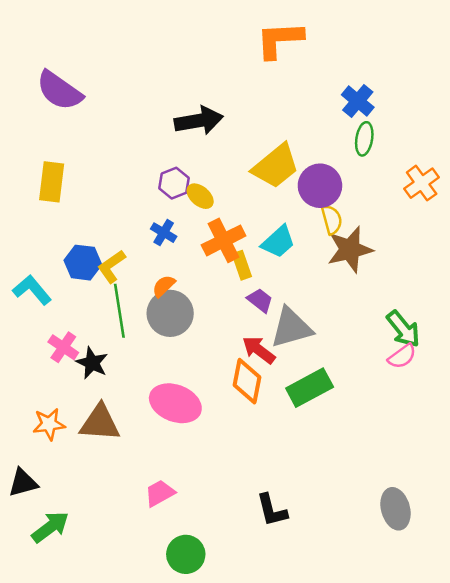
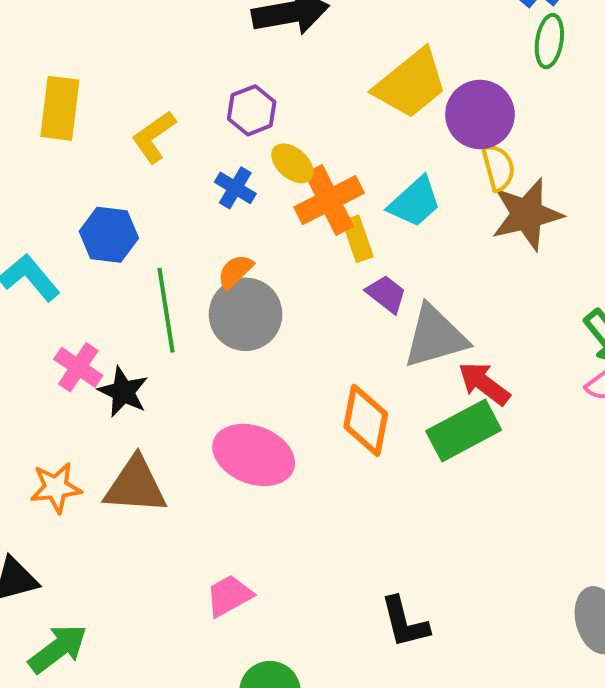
yellow ellipse: (200, 196) -> (292, 163), moved
yellow L-shape: (112, 266) -> (154, 137), moved
red arrow: (259, 350) -> (484, 384), moved

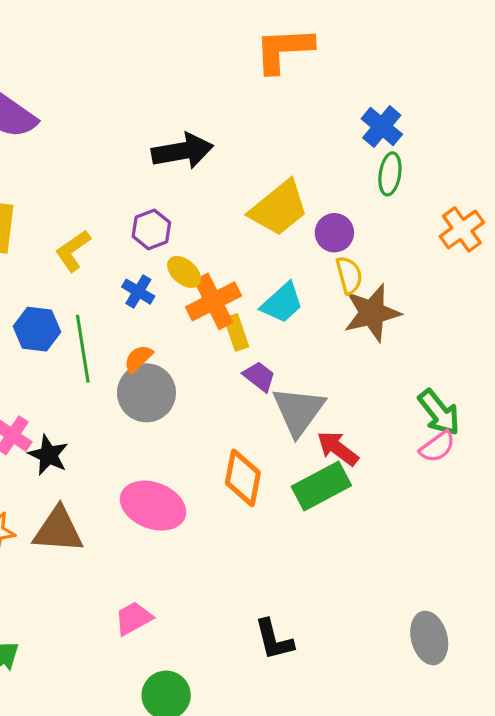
purple circle: (480, 114) -> (334, 233), size x0.7
green line: (166, 310) -> (83, 349), moved
gray triangle: (435, 337) -> (298, 411), turned -38

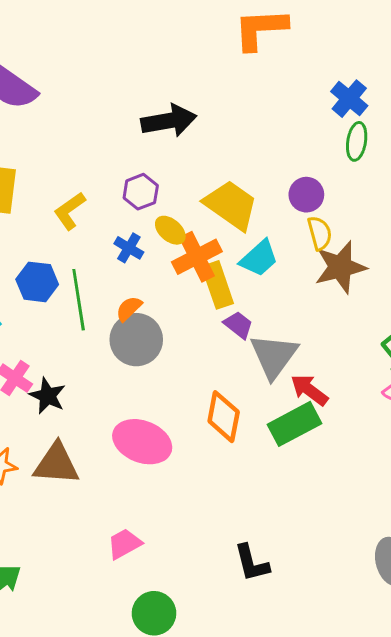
yellow trapezoid: (279, 208) -> (231, 205), moved, turned -106
yellow rectangle: (236, 332) -> (218, 285), size x1.4

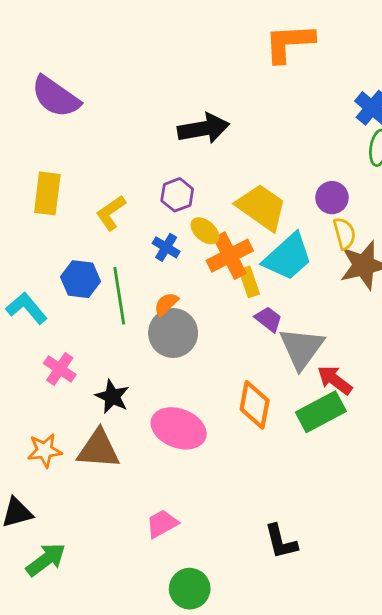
cyan trapezoid: (259, 258) -> (288, 257), size x1.4
yellow rectangle: (218, 285) -> (249, 282), size x0.7
black star: (48, 396) -> (112, 397), moved

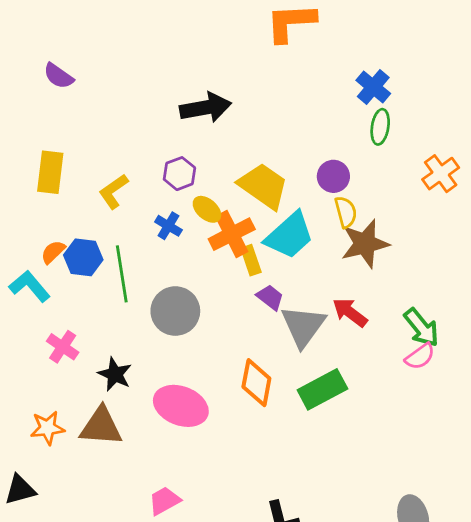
purple semicircle: (56, 97) -> (58, 76), size x0.6
orange semicircle: (166, 304) -> (53, 252), moved
red arrow: (335, 380) -> (350, 312), moved

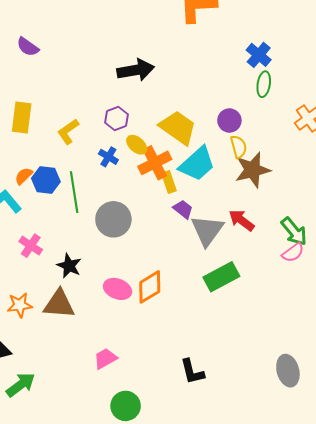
orange diamond: (256, 383) -> (150, 287), moved, turned 48
pink ellipse: (181, 406) -> (117, 289), size x0.7

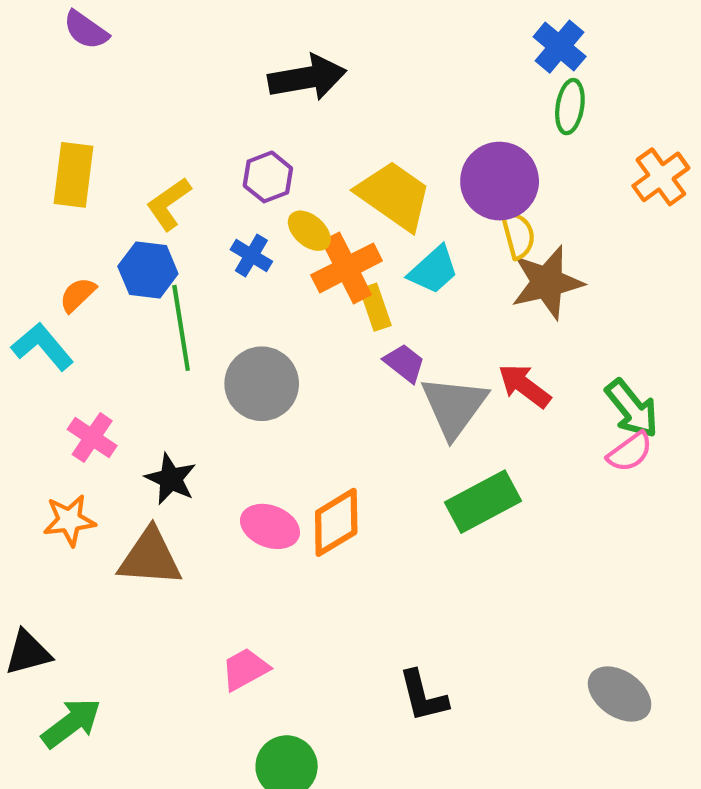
purple circle: (229, 120) -> (500, 181), size x1.6
cyan trapezoid: (197, 164) -> (433, 270), size x0.7
blue hexagon: (46, 180) -> (148, 270), moved
orange star: (20, 305) -> (69, 520), moved
gray ellipse: (288, 371) -> (620, 694), turned -40

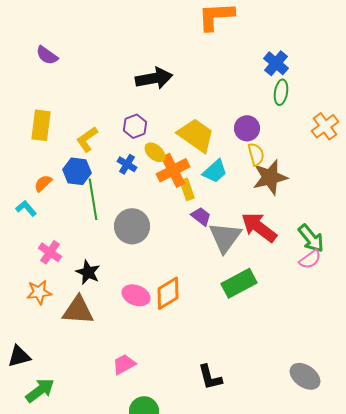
purple circle: (500, 181) -> (247, 128), size x0.7
cyan L-shape: (42, 347) -> (26, 208), size x0.7
red arrow: (524, 386) -> (259, 227), size x1.4

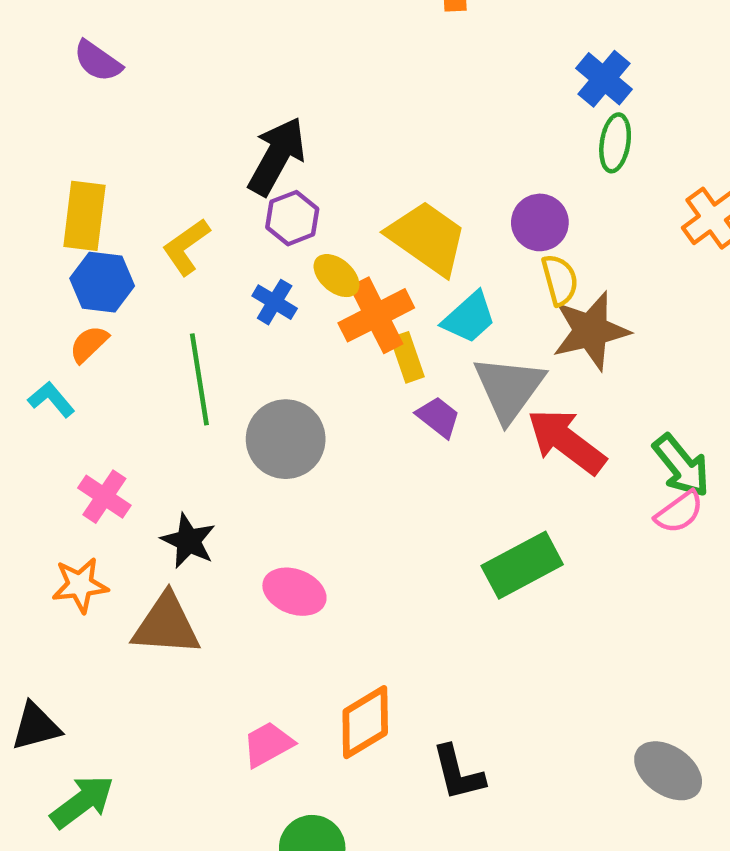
black arrow: (154, 78) -> (277, 156), moved, turned -51
blue hexagon: (77, 171) -> (102, 282), moved
gray triangle: (225, 237) -> (509, 388), moved
orange diamond: (168, 293) -> (365, 722), moved

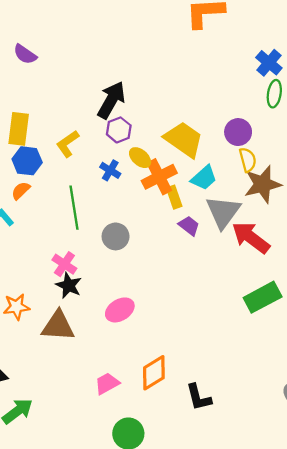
gray circle: (286, 439) -> (116, 236), size x0.7
pink cross: (104, 497) -> (64, 264), moved
green rectangle: (522, 565) -> (263, 297), moved
pink ellipse: (294, 592) -> (120, 310), turned -52

